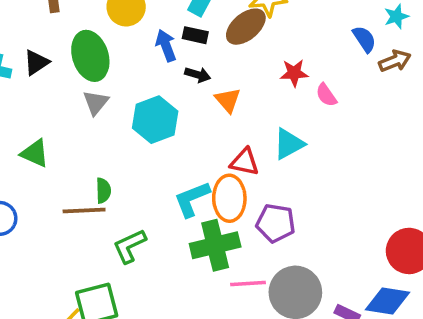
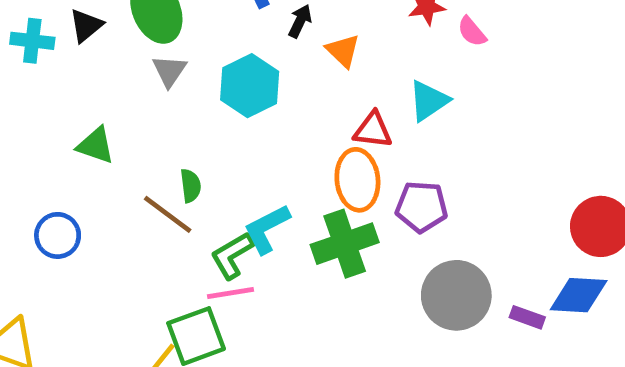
black arrow: (198, 75) -> (300, 21), turned -75
cyan L-shape: (192, 199) -> (267, 229), moved
brown line: (84, 210) -> (168, 214), turned 45
pink line: (248, 283) -> (230, 293), moved

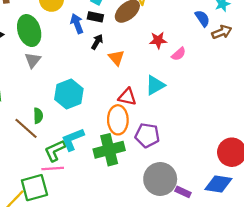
pink semicircle: (472, 32) -> (179, 54), turned -96
cyan hexagon: (250, 86) -> (69, 94), moved
purple rectangle: (527, 317) -> (183, 192), moved

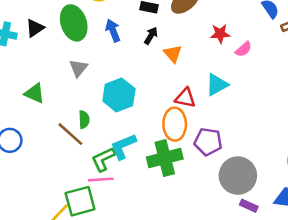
blue arrow: (77, 24) -> (113, 31), moved
gray triangle: (33, 60) -> (78, 68), moved
gray circle: (160, 179) -> (238, 176), moved

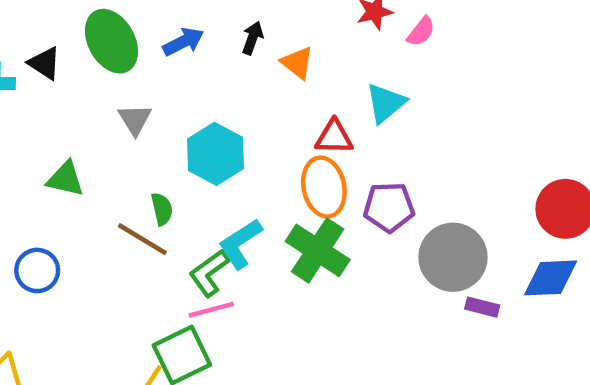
black triangle: (35, 28) -> (45, 63), turned -42
blue arrow: (113, 31) -> (183, 42), turned 95
green cross: (165, 158) -> (318, 250), turned -32

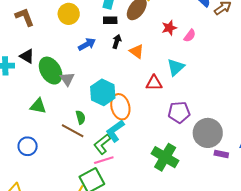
green ellipse: (111, 41) -> (51, 71), moved
orange ellipse: (324, 187) -> (120, 107), moved
green cross: (318, 250) -> (165, 157), moved

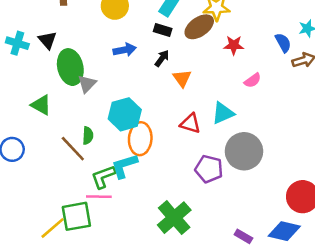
red star: (169, 28) -> (234, 45), moved
gray circle: (208, 133) -> (244, 151), moved

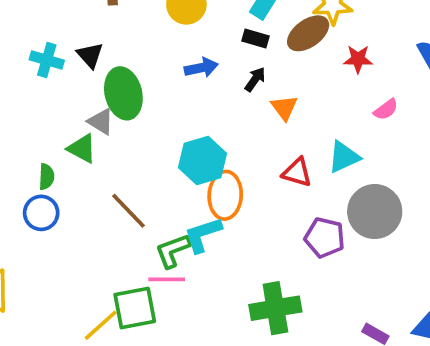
gray triangle: (87, 84) -> (101, 122), moved, turned -42
green semicircle: (88, 136) -> (46, 177), moved
green cross: (174, 218) -> (275, 308), turned 32

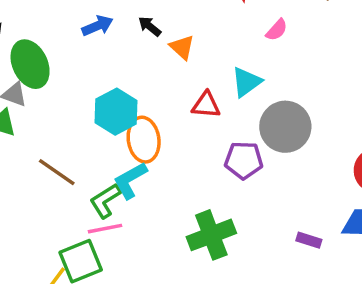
black arrow: (255, 79) -> (150, 26), turned -75

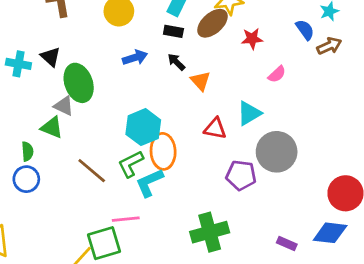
green L-shape: (105, 201) -> (131, 164), moved

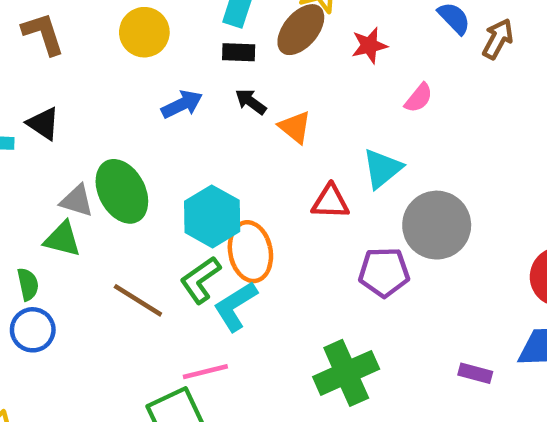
brown arrow: (329, 46) -> (498, 39), turned -30
green ellipse: (79, 83) -> (122, 191), moved

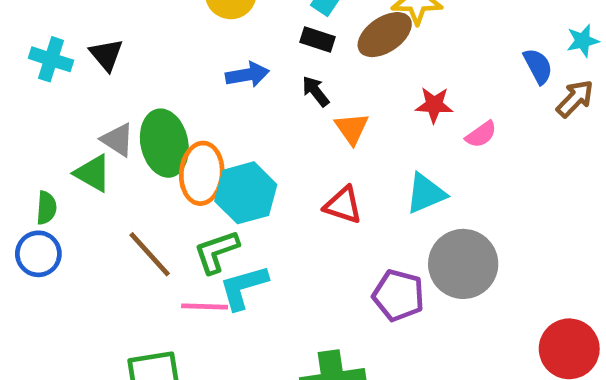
red star: (369, 45) -> (434, 105), moved
red triangle: (330, 202) -> (343, 205), moved
orange ellipse: (250, 252) -> (202, 173), moved
pink line: (205, 372) -> (205, 306), moved

